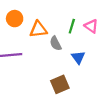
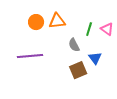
orange triangle: (38, 29) -> (57, 21), moved
brown square: (60, 84) -> (78, 70), moved

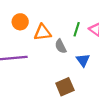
orange triangle: (57, 21) -> (43, 32), moved
brown square: (78, 70) -> (65, 87), moved

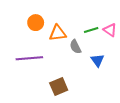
green line: (77, 29) -> (91, 30), turned 56
brown square: (65, 87) -> (59, 87), moved

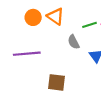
orange triangle: (58, 33) -> (55, 16), moved, turned 42
brown square: (59, 87) -> (57, 82), turned 30

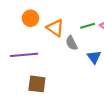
orange triangle: (55, 16) -> (55, 28), moved
brown square: (57, 82) -> (37, 84), moved

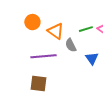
purple line: (24, 55) -> (44, 56), moved

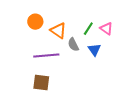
green line: (86, 29) -> (88, 29), turned -40
blue triangle: (92, 58) -> (94, 50), moved

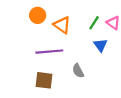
gray semicircle: (73, 45) -> (78, 71), moved

